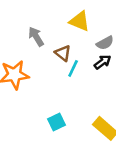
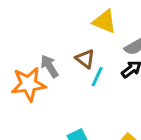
gray arrow: (36, 37) -> (49, 66), moved

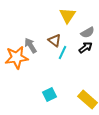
yellow triangle: (105, 22) -> (68, 15), turned 42

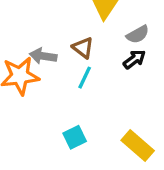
gray arrow: (31, 45) -> (43, 56), turned -49
cyan line: (63, 52) -> (85, 78), moved

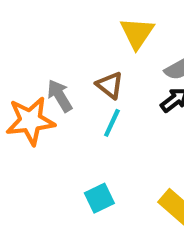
gray arrow: (43, 56) -> (60, 96), turned 50

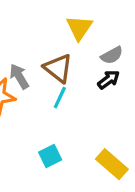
brown triangle: (110, 85) -> (58, 68), size x1.4

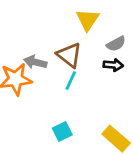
gray arrow: (19, 76) -> (35, 62), turned -45
black arrow: (109, 80) -> (113, 65), turned 42

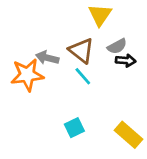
gray semicircle: (116, 44) -> (117, 46), moved
cyan line: (71, 81) -> (83, 76), turned -66

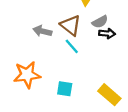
orange star: (27, 75) -> (27, 75), moved
cyan square: (74, 128) -> (65, 89), turned 35

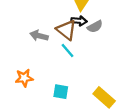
black arrow: (107, 34) -> (79, 21), moved
orange star: (27, 75) -> (24, 78), size x0.7

